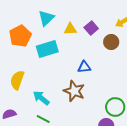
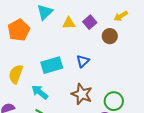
cyan rectangle: (47, 49) -> (52, 65), moved
blue triangle: (84, 67) -> (83, 61), turned -40
brown star: (74, 91) -> (82, 94), moved

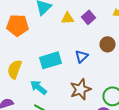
orange pentagon: (19, 30) -> (18, 25), turned 30
brown circle: (110, 36) -> (108, 44), moved
brown star: (82, 94) -> (80, 89), turned 30

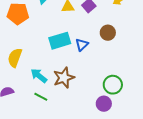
cyan rectangle: (50, 60) -> (60, 41), moved
brown star: (80, 89) -> (64, 78), moved

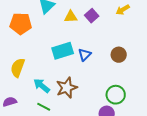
brown circle: (108, 33) -> (119, 55), moved

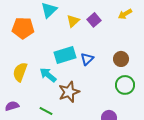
yellow triangle: (71, 17) -> (73, 21), turned -40
cyan arrow: (42, 86) -> (48, 75), moved
green circle: (116, 95) -> (125, 85), moved

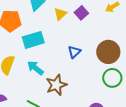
cyan rectangle: (65, 55) -> (33, 40), moved
brown circle: (121, 59) -> (108, 52), size x1.5

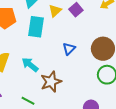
cyan rectangle: (33, 40) -> (36, 27), moved, turned -65

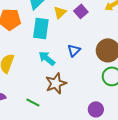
cyan arrow: (30, 65) -> (47, 58), moved

